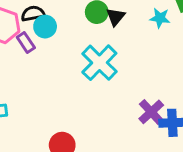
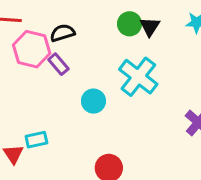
cyan circle: (45, 27) -> (93, 101), moved

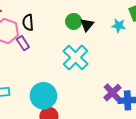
black semicircle: (63, 33) -> (28, 22), turned -84
cyan circle: (93, 101) -> (43, 96), moved, size x1.6

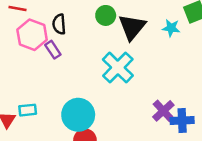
green circle: (74, 21) -> (106, 15), moved
black triangle: (87, 25) -> (132, 27), size x1.6

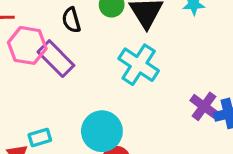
black semicircle: (59, 24) -> (71, 20), moved
purple rectangle: (53, 50) -> (56, 59), size x1.6

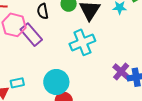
cyan cross: (139, 65) -> (82, 42), turned 30

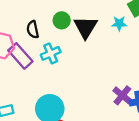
cyan cross: (82, 42) -> (51, 53), moved, size x0.7

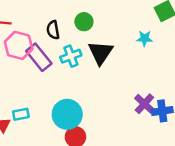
cyan star: (119, 23) -> (145, 38), moved
black triangle: (86, 27) -> (101, 53), moved

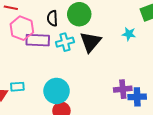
green circle: (84, 22) -> (79, 14), size x1.5
purple rectangle: (39, 57) -> (38, 40), turned -55
purple cross: (144, 104) -> (123, 89), turned 36

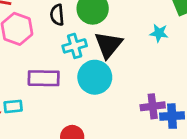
purple rectangle: (38, 40) -> (44, 78), moved
cyan circle: (57, 91) -> (95, 77), moved

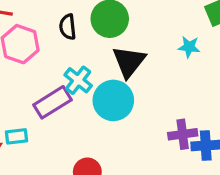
cyan cross: (75, 46) -> (78, 80), moved, turned -35
purple rectangle: (44, 78) -> (53, 102), turned -32

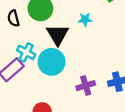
cyan star: (189, 47) -> (85, 19), moved
purple cross: (183, 134) -> (86, 86), moved

